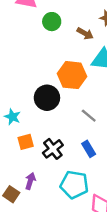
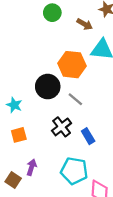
gray line: (89, 116) -> (75, 99), moved
orange square: (26, 142) -> (19, 135), moved
black cross: (53, 149) -> (62, 127), moved

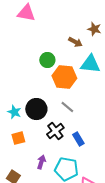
green circle: (52, 13) -> (47, 60), moved
black circle: (48, 87) -> (36, 109), moved
purple arrow: (32, 167) -> (41, 162), moved

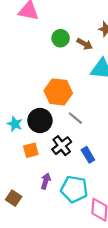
green circle: (47, 60) -> (61, 38), moved
orange hexagon: (64, 77) -> (58, 92), moved
orange square: (18, 138) -> (31, 150), moved

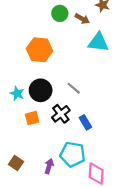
orange hexagon: (58, 92) -> (40, 50), moved
purple arrow: (46, 181) -> (49, 166), moved

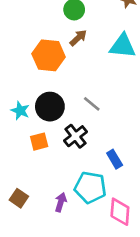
brown arrow: (82, 19) -> (78, 38), moved, turned -72
blue rectangle: (85, 122) -> (115, 159), moved

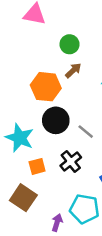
black circle: (50, 107) -> (56, 120), moved
cyan star: (20, 111) -> (20, 138), size x1.6
brown square: (19, 198) -> (23, 198), moved, size x1.5

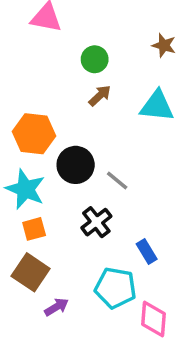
orange hexagon: (46, 87) -> (34, 134), moved
orange square: (37, 166) -> (34, 229), moved
purple arrow: (57, 223) -> (57, 307), moved, turned 42

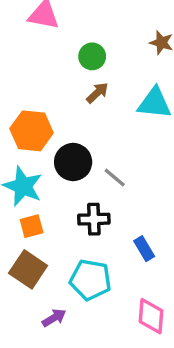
black cross: (96, 222) -> (94, 219), turned 36
cyan pentagon: (115, 288) -> (90, 280), moved
purple arrow: (57, 307) -> (54, 318), moved

